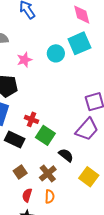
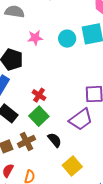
red cross: (32, 119) -> (39, 95), moved
brown cross: (48, 173) -> (27, 141), moved

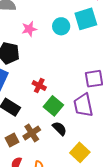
green square: (39, 116) -> (53, 106), moved
purple trapezoid: (81, 119) -> (83, 105), turned 120

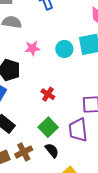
red cross: (39, 86) -> (48, 94), moved

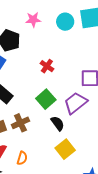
purple trapezoid: (78, 130) -> (76, 103), turned 55
black semicircle: (52, 150) -> (58, 123), moved

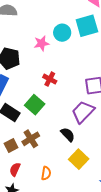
pink star: (33, 20) -> (42, 43), moved
green square: (46, 99) -> (35, 105), moved
orange semicircle: (22, 158) -> (46, 173), moved

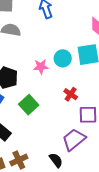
red cross: (50, 79) -> (71, 94), moved
green square: (35, 105) -> (29, 105), moved

